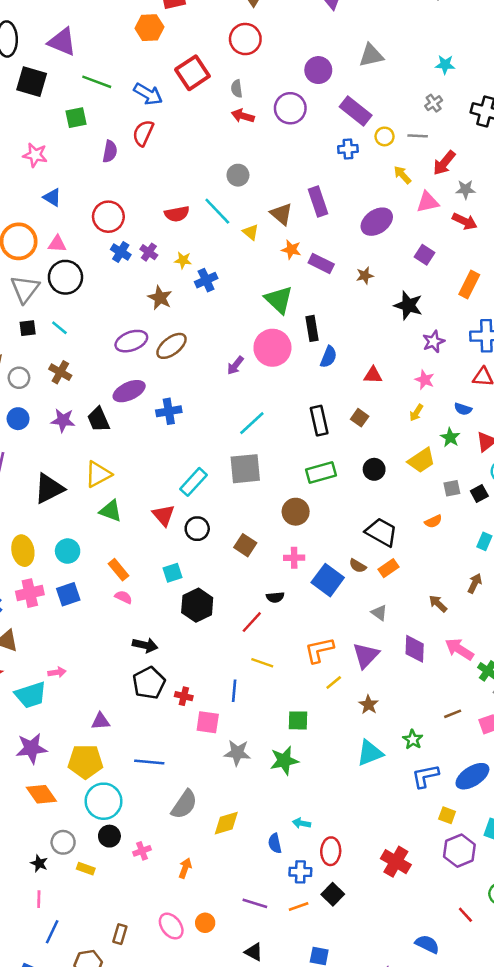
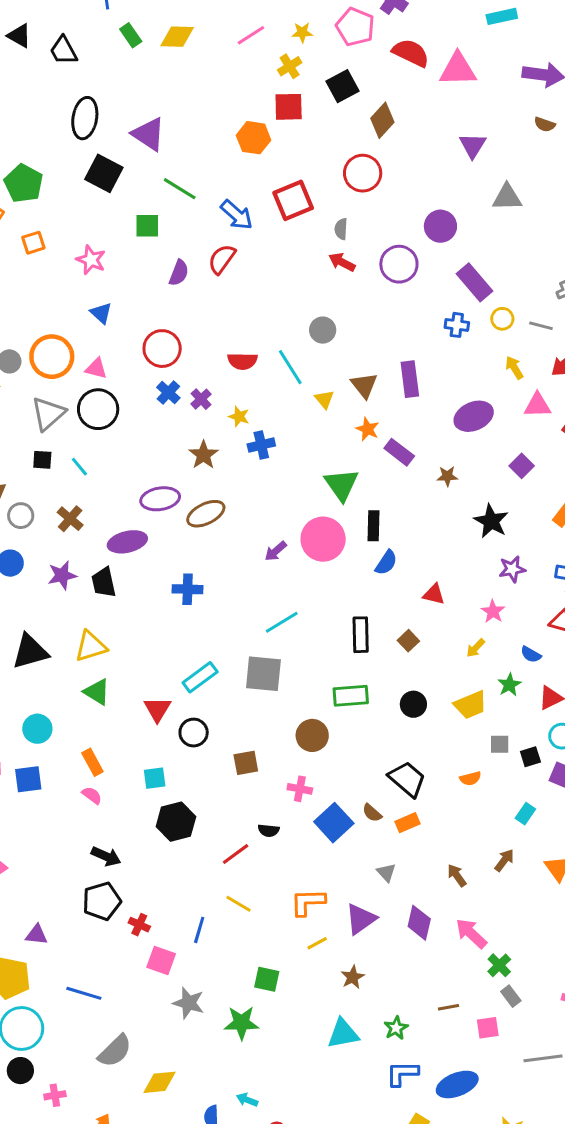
gray triangle: (371, 55) -> (507, 197), moved
purple ellipse: (129, 391) -> (127, 542), moved
purple star: (63, 420) -> (62, 575), turned -30
brown square: (245, 545) -> (246, 763), turned 35

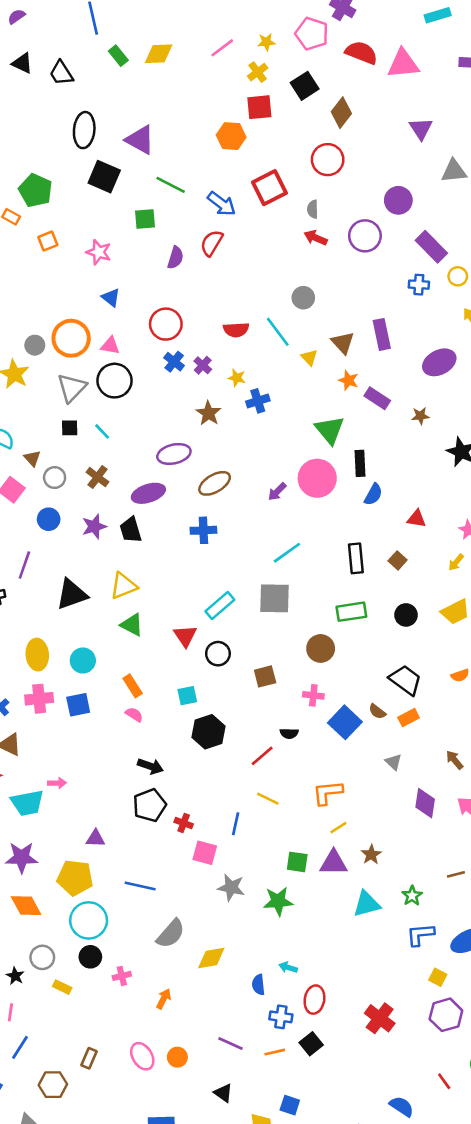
brown ellipse: (206, 514) -> (215, 483), moved
purple triangle: (361, 919) -> (334, 863), moved, turned 40

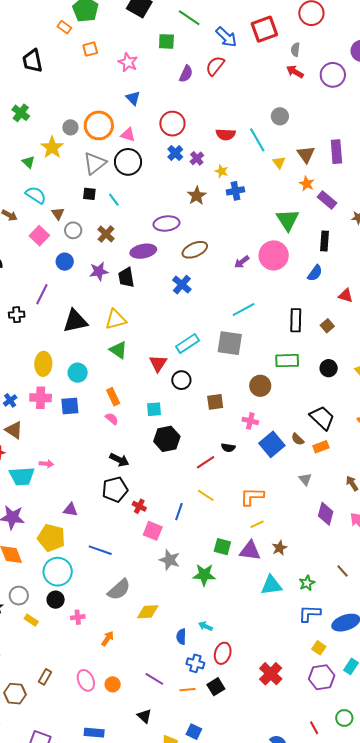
black rectangle: (360, 463) -> (325, 241), moved
blue cross: (203, 530) -> (182, 285), turned 36
brown line: (456, 874) -> (342, 571), turned 56

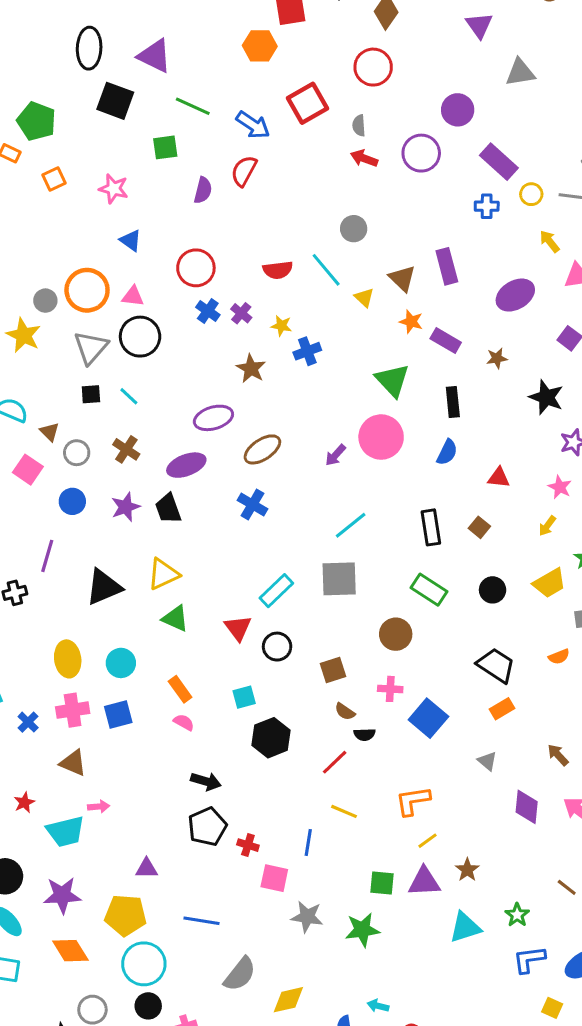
green rectangle: (287, 361) -> (429, 590), turned 45
brown triangle: (14, 430) -> (73, 763), moved
brown semicircle: (298, 439) -> (345, 712), moved

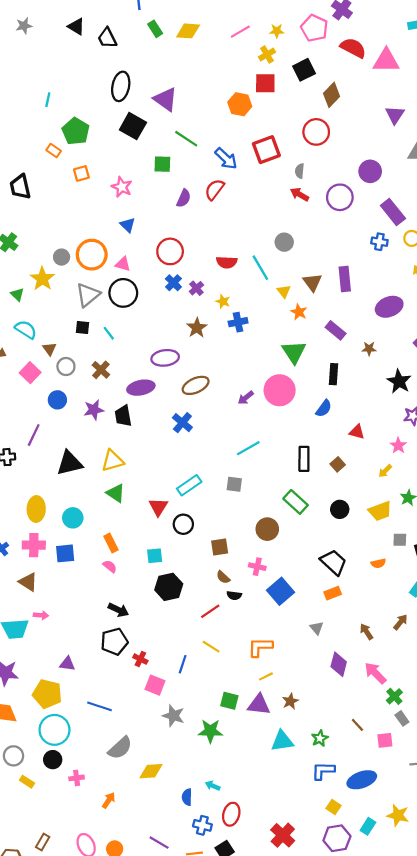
orange star: (411, 322) -> (299, 312), moved
gray square: (339, 579) -> (234, 484), size x0.6

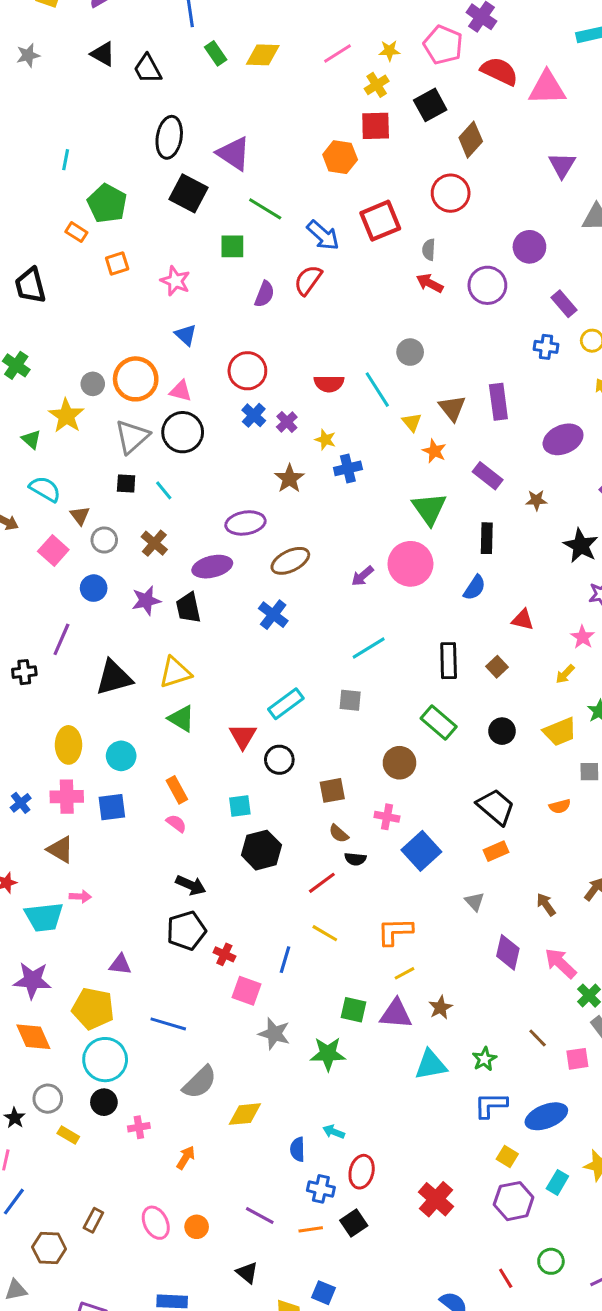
purple rectangle: (393, 212) -> (564, 304), size x0.7

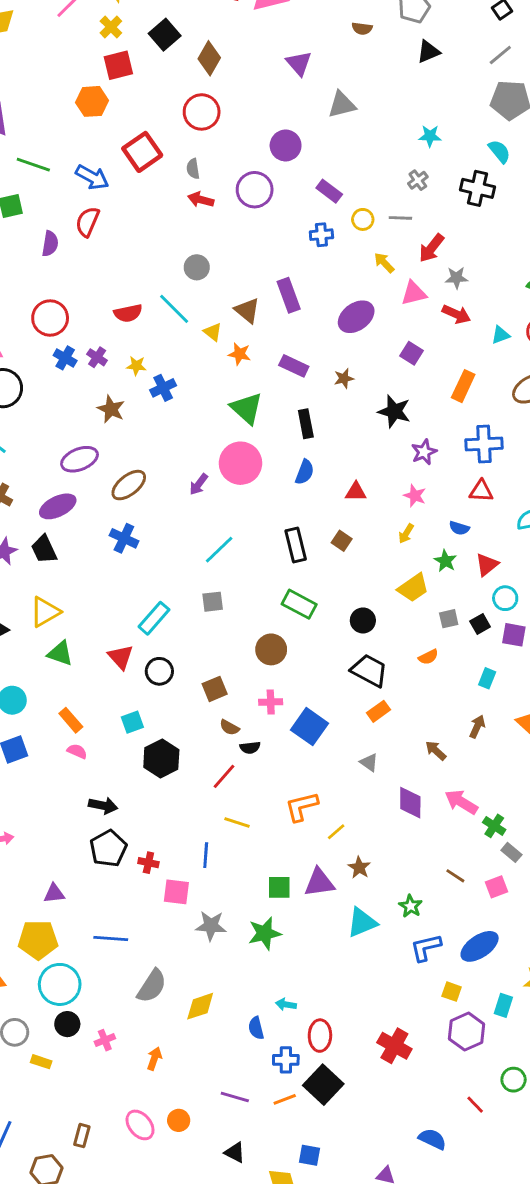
black circle: (502, 731) -> (363, 620), moved
yellow line: (405, 973) -> (336, 832), moved
black square: (354, 1223) -> (323, 1085), size x1.5

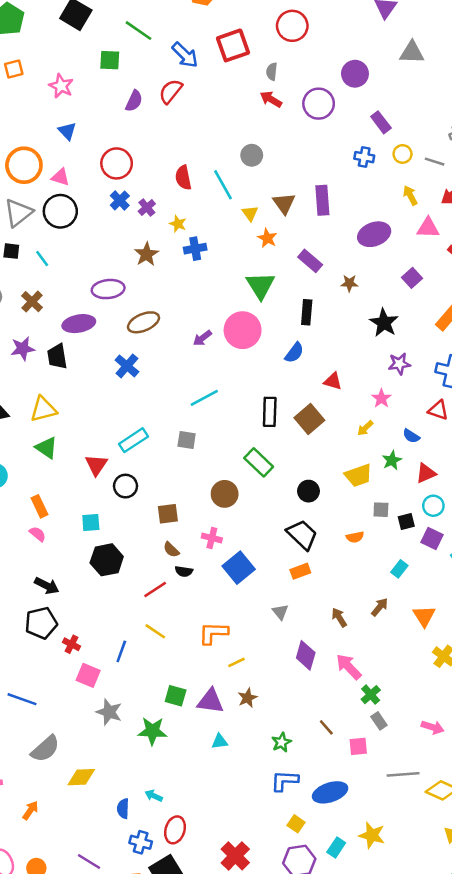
red semicircle: (128, 313) -> (183, 178), turned 75
brown square: (342, 541) -> (309, 419), size x1.6
cyan triangle: (362, 922) -> (220, 741), moved, size x0.6

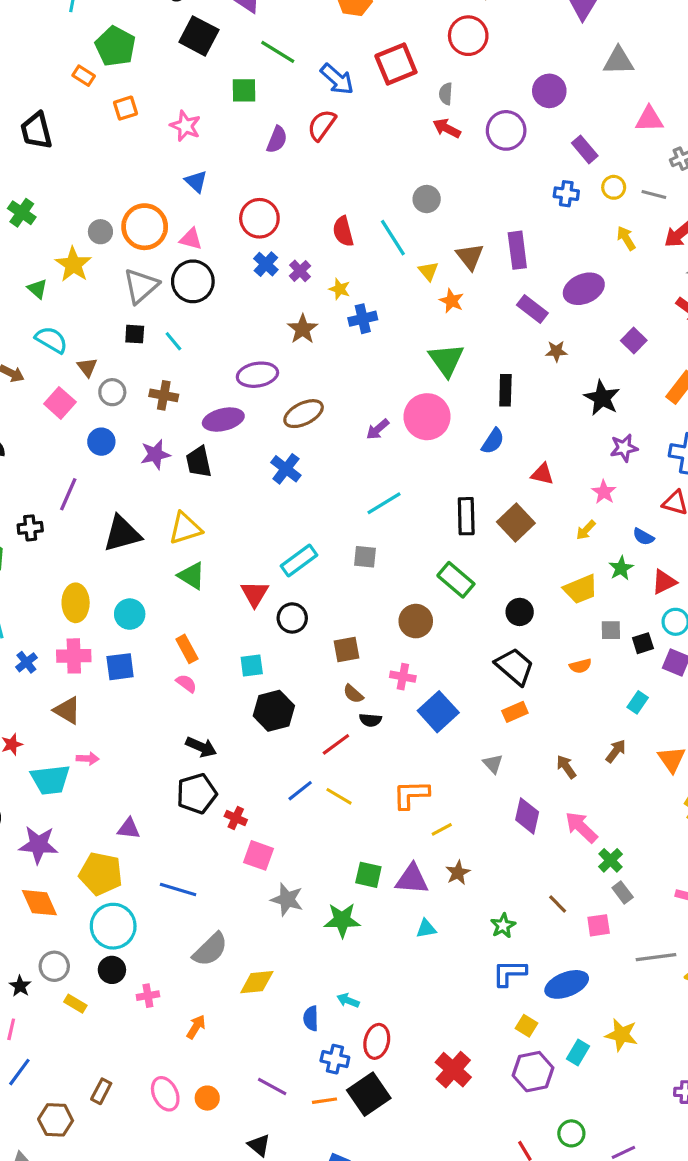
pink triangle: (428, 228) -> (649, 119), moved
purple rectangle: (310, 261) -> (532, 309), moved
brown cross: (32, 302) -> (164, 395), turned -30
blue line: (121, 651) -> (300, 791), moved, turned 35

